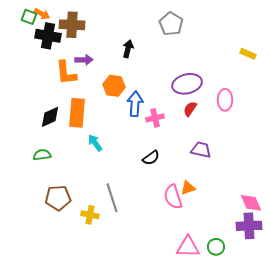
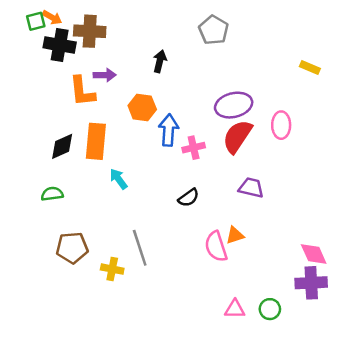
green square: (29, 17) -> (36, 21), turned -35
red semicircle: (190, 109) -> (237, 136), size x1.8
pink triangle: (188, 247) -> (235, 309), size x0.7

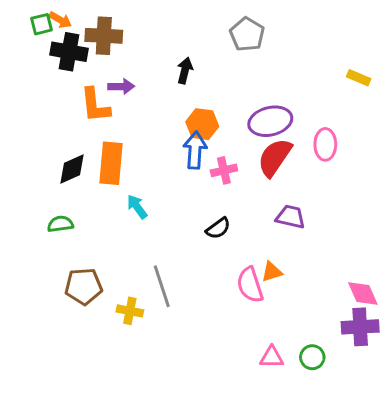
orange hexagon: (142, 108) -> (202, 124), moved

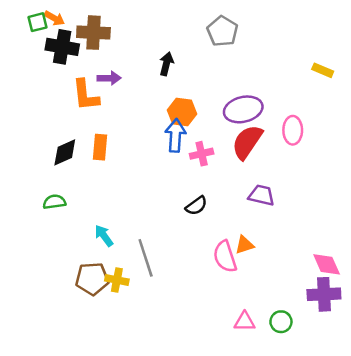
orange rectangle: (111, 163) -> (100, 147), size x0.7
cyan arrow: (137, 207) -> (104, 236), moved
brown pentagon: (84, 286) -> (92, 279), moved

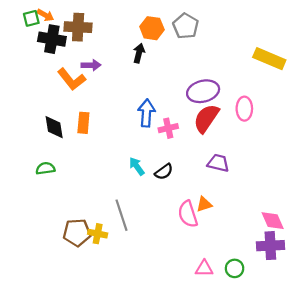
yellow rectangle: (323, 70) -> (269, 59), size x1.8
orange L-shape: (86, 95) -> (71, 79), turned -32
orange hexagon: (182, 112) -> (152, 28), moved
black diamond: (65, 152) -> (54, 127), turned -75
cyan arrow: (104, 236) -> (137, 166), moved

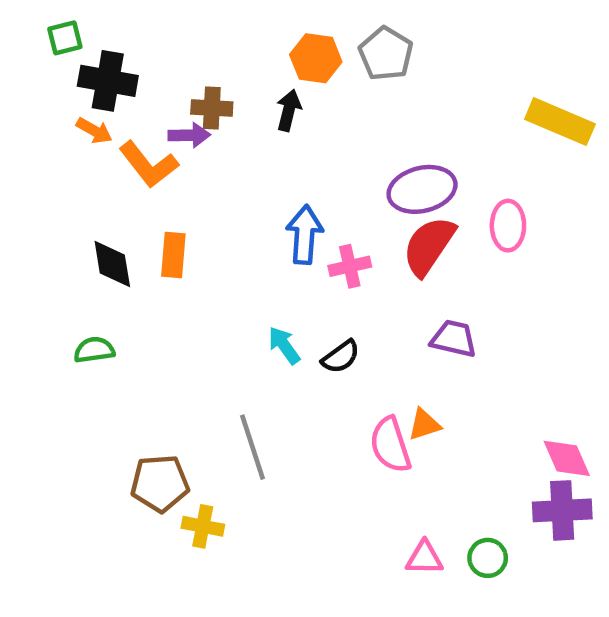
orange arrow: (45, 15) -> (94, 131), moved
brown cross: (78, 27) -> (212, 108), moved, size x0.7
yellow cross: (98, 234) -> (203, 526), moved

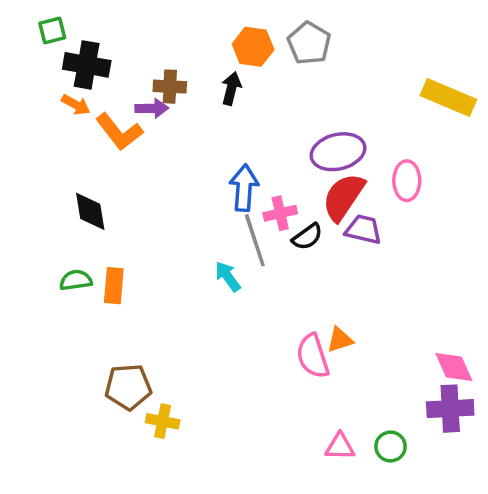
orange rectangle: (173, 255) -> (114, 286), moved
purple trapezoid: (454, 339) -> (363, 229), moved
black semicircle: (341, 357) -> (307, 237), moved
gray line: (253, 447) -> (255, 240), moved

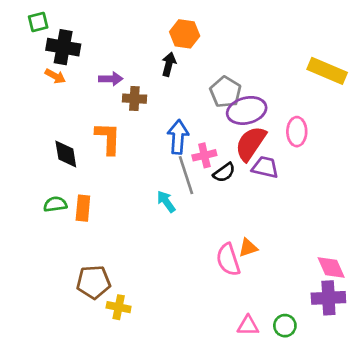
gray pentagon: (309, 43) -> (226, 92), moved
brown cross: (170, 87) -> (134, 99), moved
orange L-shape: (119, 132) -> (108, 138), moved, turned -140

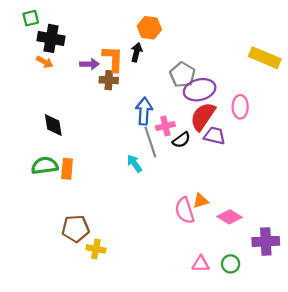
orange L-shape: (108, 138) -> (113, 59), moved
green semicircle: (55, 204) -> (45, 166), size x1.4
pink diamond: (331, 268) -> (229, 217), moved, turned -35

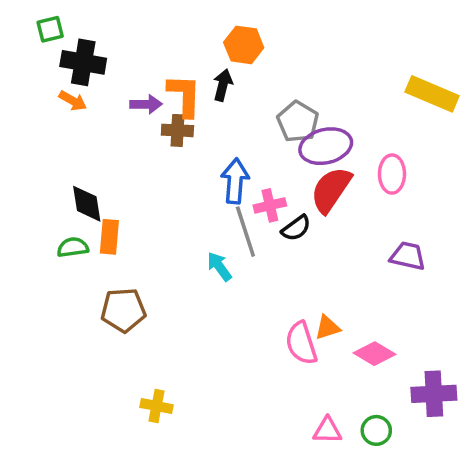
purple trapezoid: (215, 136) -> (408, 256), moved
green semicircle: (45, 166) -> (73, 247), moved, size x0.7
orange rectangle: (67, 169) -> (109, 237), moved
brown pentagon: (76, 229) -> (123, 310), moved

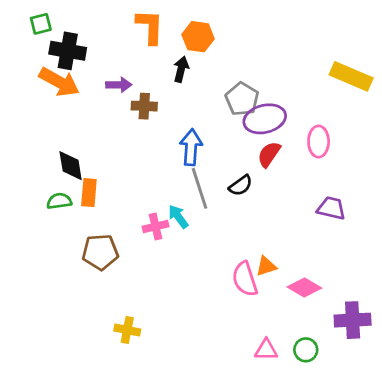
orange L-shape: (184, 96) -> (150, 27), moved
orange arrow: (73, 101) -> (59, 82), size x1.8
red semicircle: (331, 190) -> (269, 154), size x0.7
pink cross: (270, 205) -> (156, 227), moved

